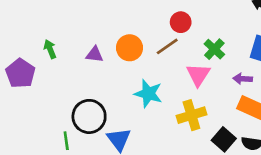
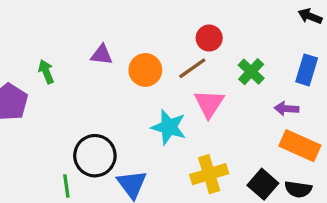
purple triangle: (94, 55) -> (102, 55), moved
pink triangle: (198, 75) -> (209, 104), moved
yellow cross: (191, 115) -> (209, 174), moved

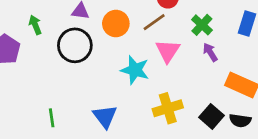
purple arrow: (286, 109) -> (210, 52), moved, turned 54
black circle: (95, 156) -> (75, 45), moved

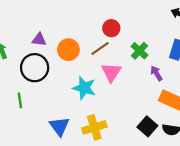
purple arrow: (210, 52) -> (156, 73), moved
yellow cross: (168, 108) -> (94, 127), moved
green line: (52, 118) -> (20, 100), moved

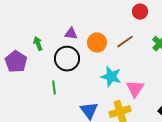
red circle: (111, 28) -> (140, 12), moved
pink triangle: (111, 72) -> (135, 89), moved

